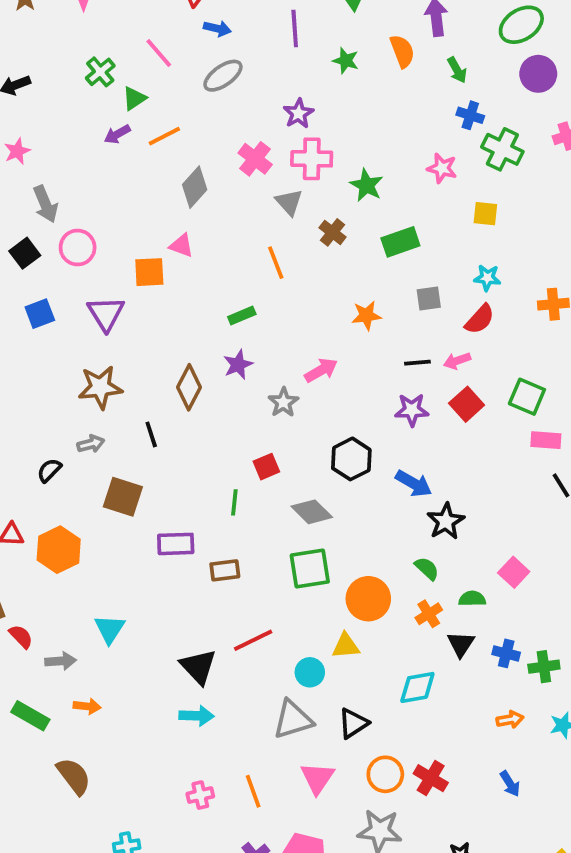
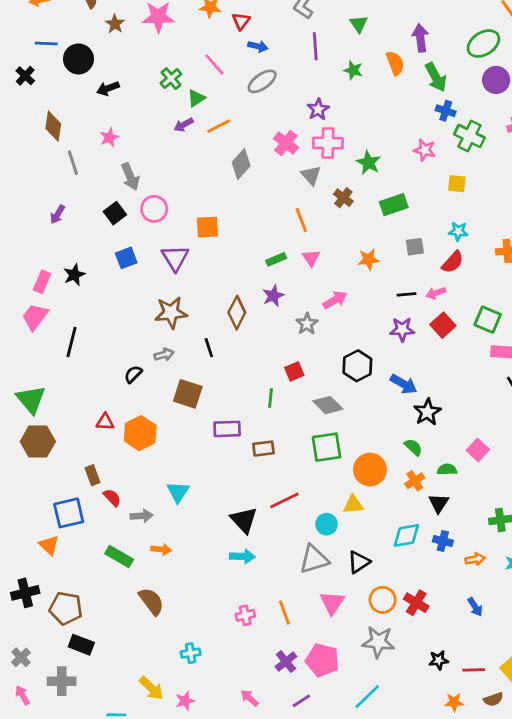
green arrow: (457, 70) -> (436, 77), size x1.5
pink triangle: (181, 246) -> (311, 258), moved, turned 36
blue cross: (506, 653) -> (443, 541), moved

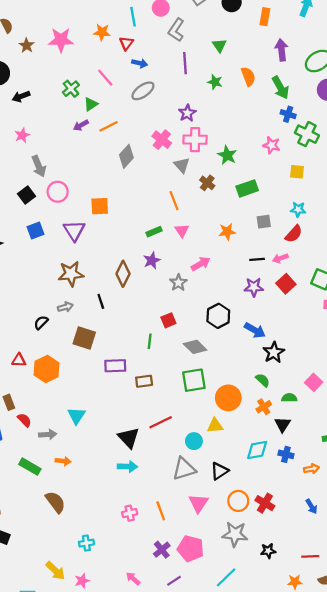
purple arrow: (420, 38) -> (281, 50), moved
black star: (439, 660) -> (268, 551), moved

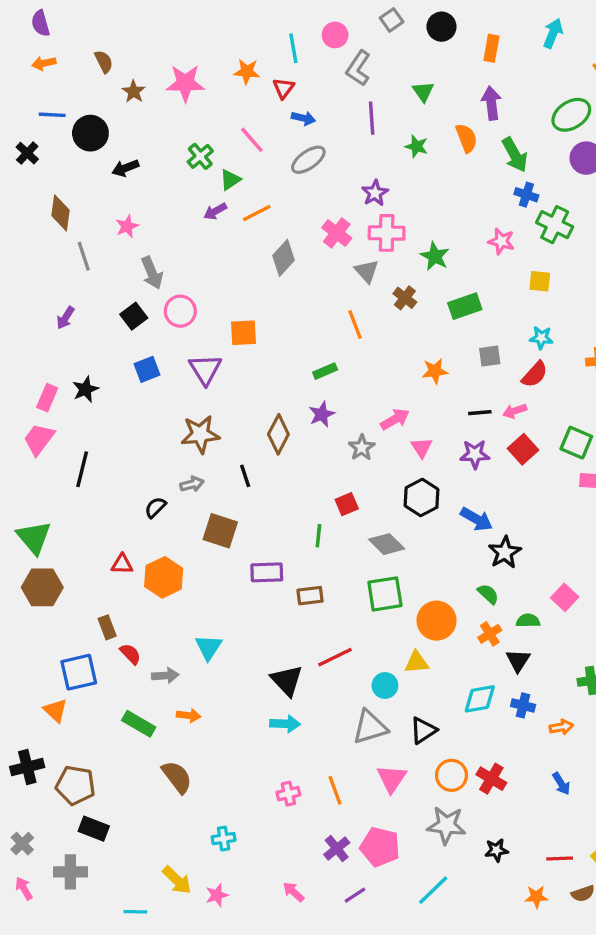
purple arrow: (281, 50) -> (491, 103), moved
pink triangle: (182, 231) -> (422, 448), moved

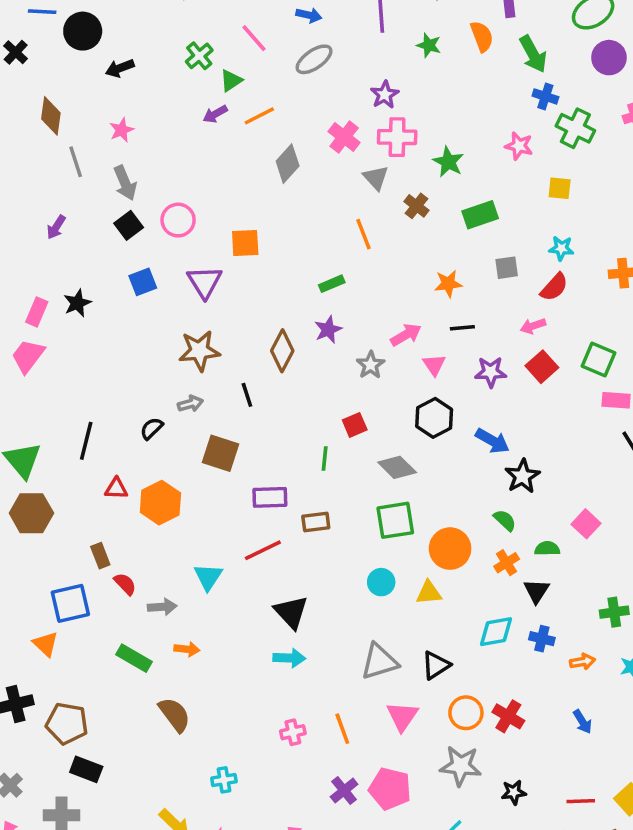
gray arrow: (152, 273) -> (125, 183), moved
black line: (480, 413) -> (462, 328), moved
black line: (82, 469) -> (86, 441), moved
red line: (335, 657) -> (263, 550), moved
cyan circle: (385, 685) -> (381, 582), moved

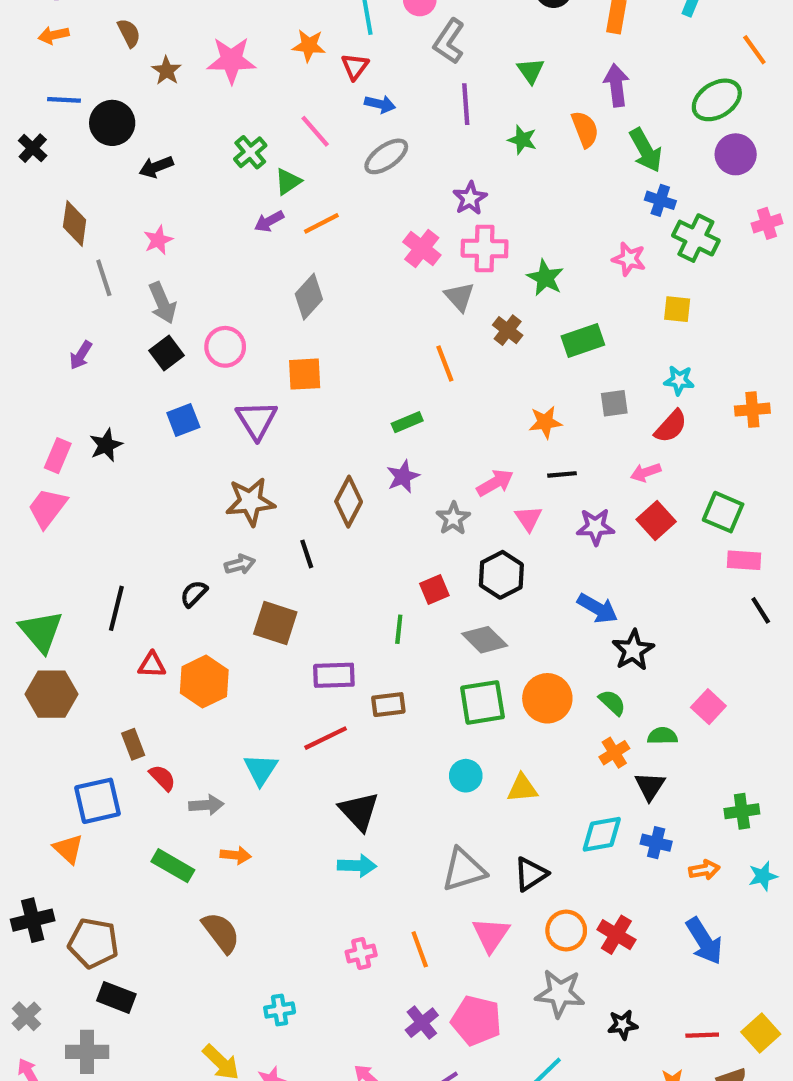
gray diamond: (288, 164) -> (309, 297), moved
black hexagon: (434, 418) -> (501, 575), moved
orange circle: (450, 549) -> (547, 698), moved
blue arrow: (582, 722) -> (704, 941), size x1.6

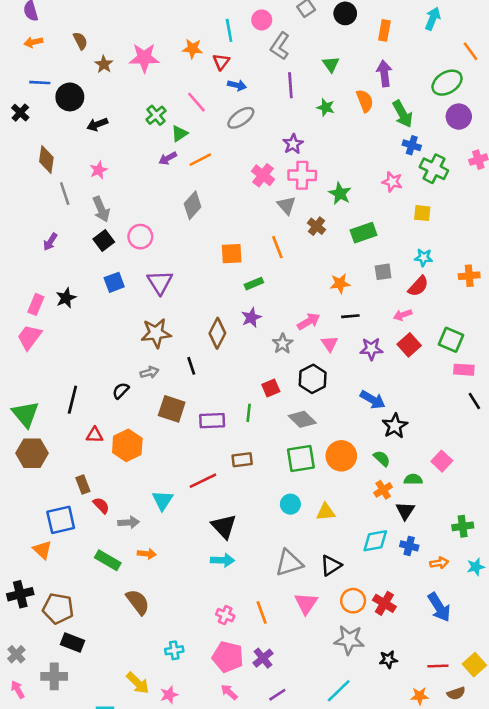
orange square: (305, 374) -> (232, 254), moved
purple rectangle: (334, 675) -> (212, 421), moved
pink cross: (361, 954) -> (225, 615), turned 36
pink pentagon: (476, 1020) -> (228, 657), moved

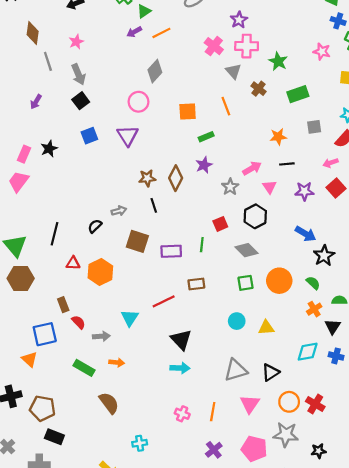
pink circle: (140, 237) -> (139, 102), moved
brown star: (156, 333) -> (147, 178), moved, size x0.7
green square: (301, 458) -> (245, 283), size x0.7
orange line: (262, 612) -> (213, 412), turned 30
pink pentagon: (228, 657) -> (254, 449), moved

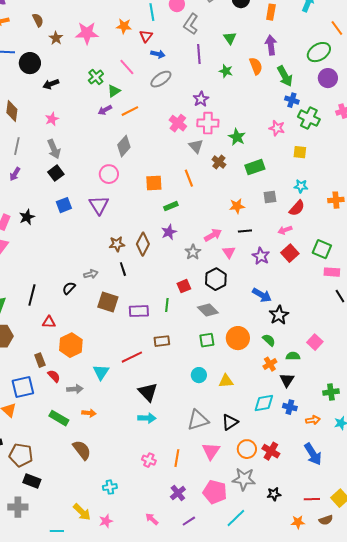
gray line: (48, 61) -> (17, 146), moved, turned 30
purple star: (304, 191) -> (261, 256), turned 30
orange hexagon: (100, 272) -> (71, 345), moved

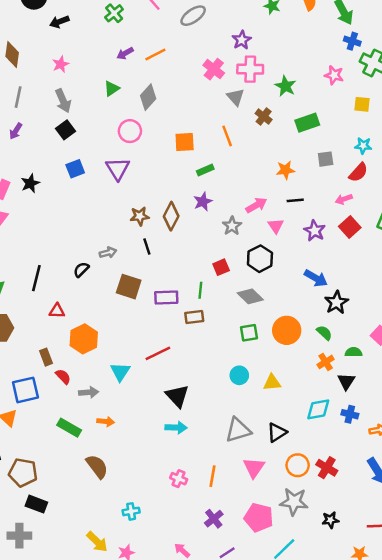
green triangle: (114, 91) -> (112, 89), moved
brown rectangle: (162, 341) -> (194, 317), moved

